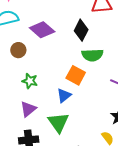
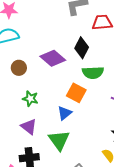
purple diamond: (42, 30) -> (53, 58), moved
purple triangle: (28, 109) -> (29, 127), turned -42

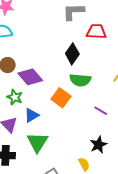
purple diamond: (53, 58) -> (30, 77), moved
blue triangle: (65, 113) -> (32, 115), moved

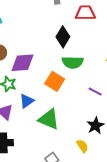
purple diamond: (30, 77) -> (23, 63), turned -50
green triangle: (37, 142) -> (49, 119), moved, turned -35

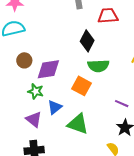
purple line: (95, 91) -> (122, 104), moved

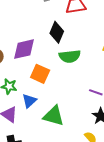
purple diamond: (48, 69) -> (24, 49), moved
orange square: (82, 86) -> (40, 74), moved

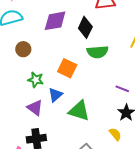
purple diamond: (24, 49) -> (55, 21), moved

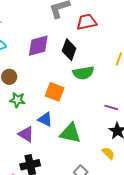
green star: (36, 80) -> (17, 100), moved
blue triangle: (55, 95) -> (45, 119), turned -49

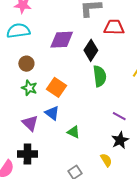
green semicircle: (83, 73) -> (100, 76), turned -100
orange square: (55, 92) -> (56, 87), moved
green triangle: (70, 133) -> (74, 132), size x0.6

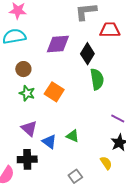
blue triangle: (52, 113) -> (49, 142), moved

